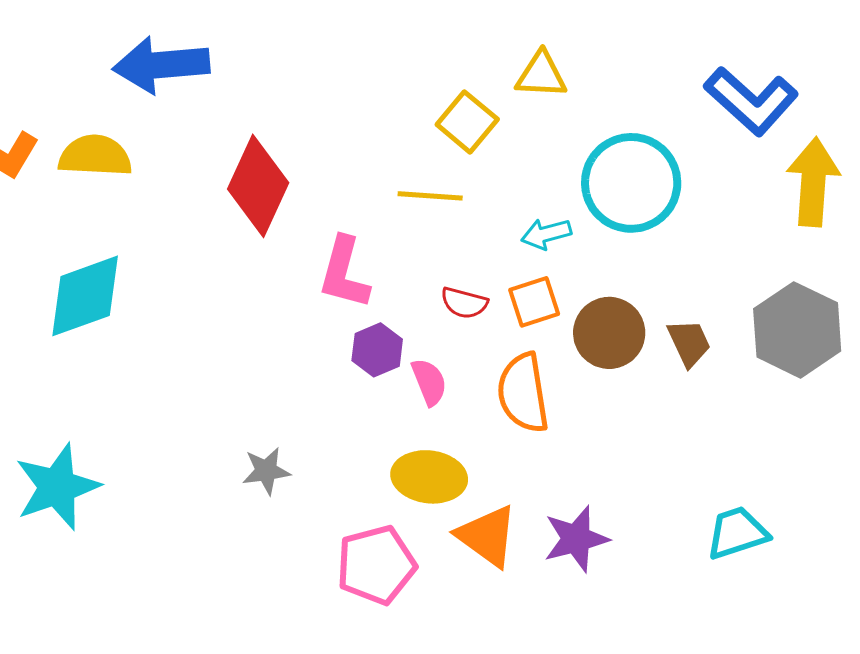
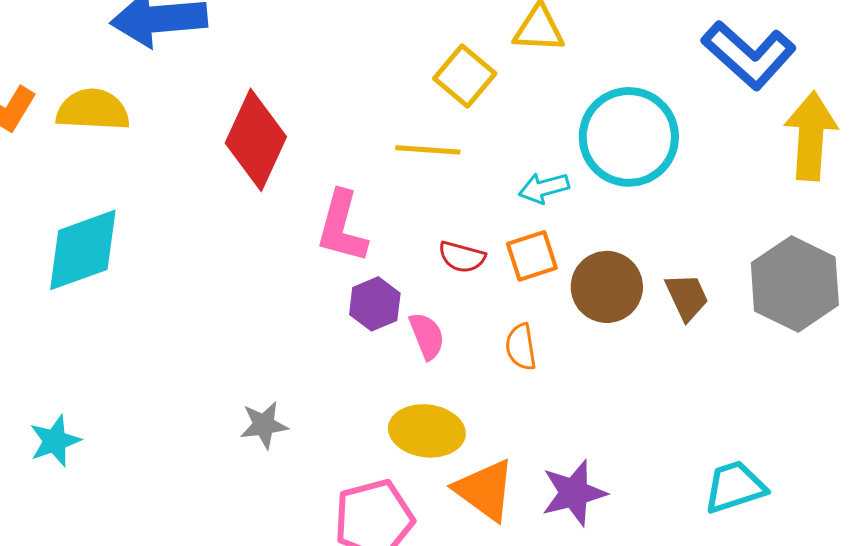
orange semicircle: (523, 393) -> (521, 347), size x0.6
cyan star: (57, 487) -> (55, 441), size x0.6

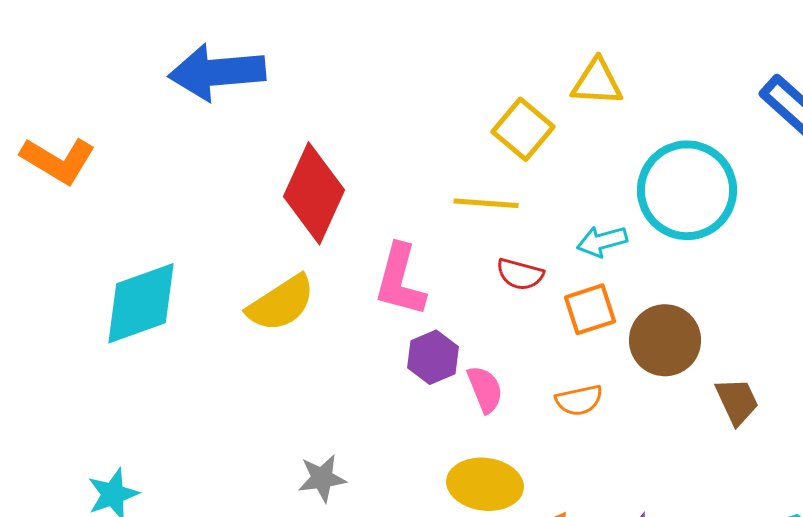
yellow semicircle: (93, 110) -> (281, 303), moved, turned 144
red semicircle: (462, 257) -> (520, 274), moved
brown trapezoid: (687, 297) -> (737, 401), moved
orange semicircle: (521, 347) -> (579, 400), turned -93

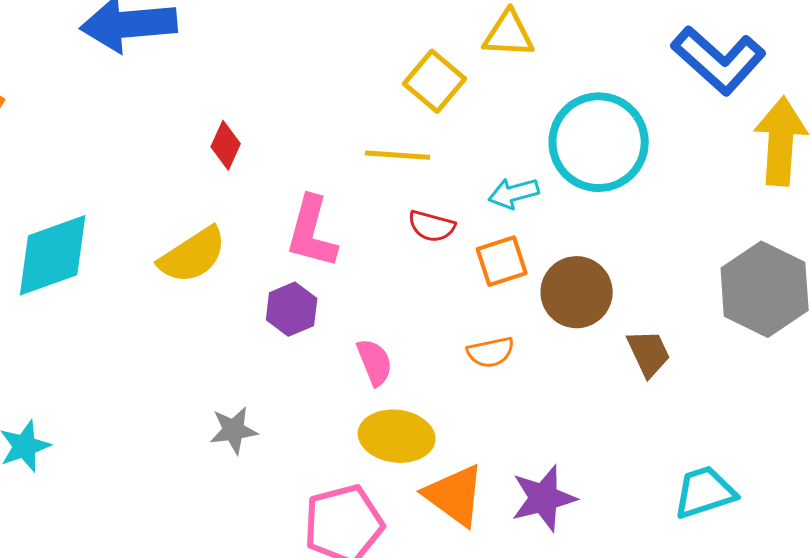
red diamond: (314, 193) -> (226, 145), size x0.5
purple hexagon: (433, 357) -> (292, 309), moved
pink semicircle: (485, 389) -> (375, 362), moved

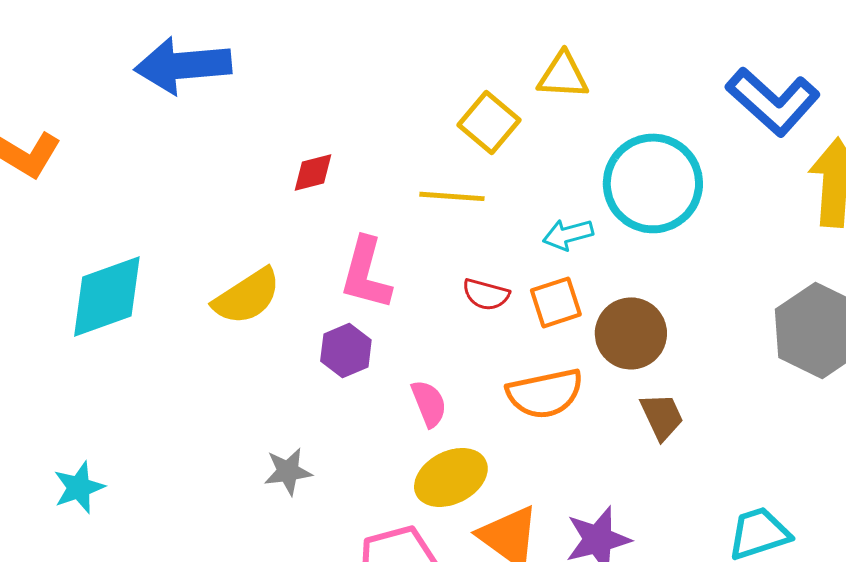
red diamond: (226, 145) -> (313, 172), moved, turned 51
red semicircle: (432, 226) -> (486, 294), moved
orange semicircle: (491, 352) -> (545, 393), size x1.6
brown trapezoid: (649, 353) -> (662, 416), moved
yellow ellipse: (397, 436) -> (451, 477), turned -34

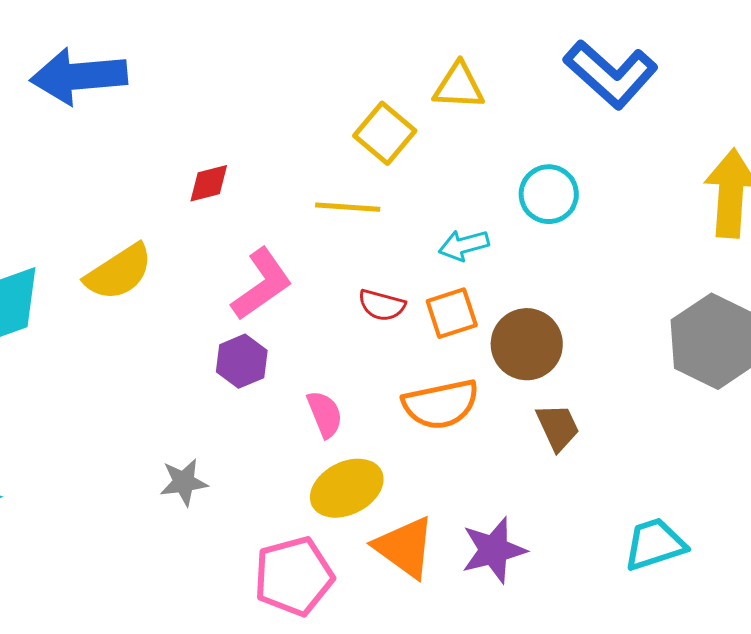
blue L-shape: (773, 101) -> (611, 74), moved
cyan circle: (653, 183) -> (549, 194), size x0.6
pink L-shape: (366, 273) -> (262, 284), turned -140
yellow semicircle: (247, 296) -> (119, 272), moved

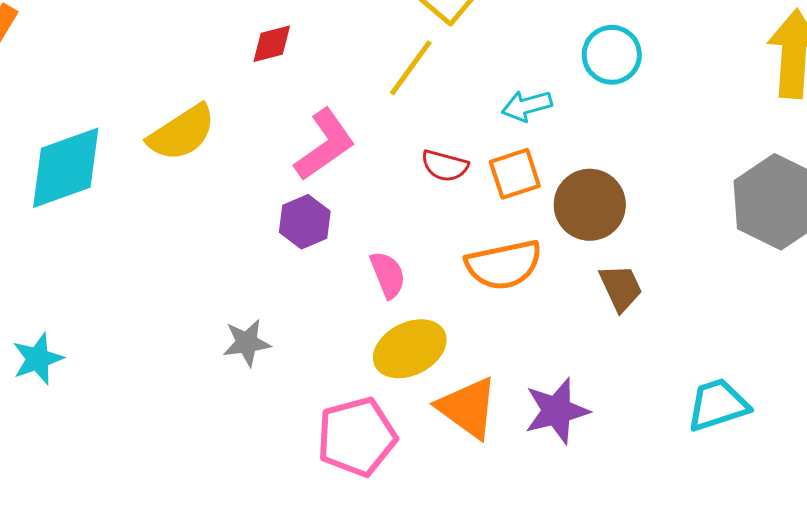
yellow line: (348, 207) -> (411, 68), turned -58

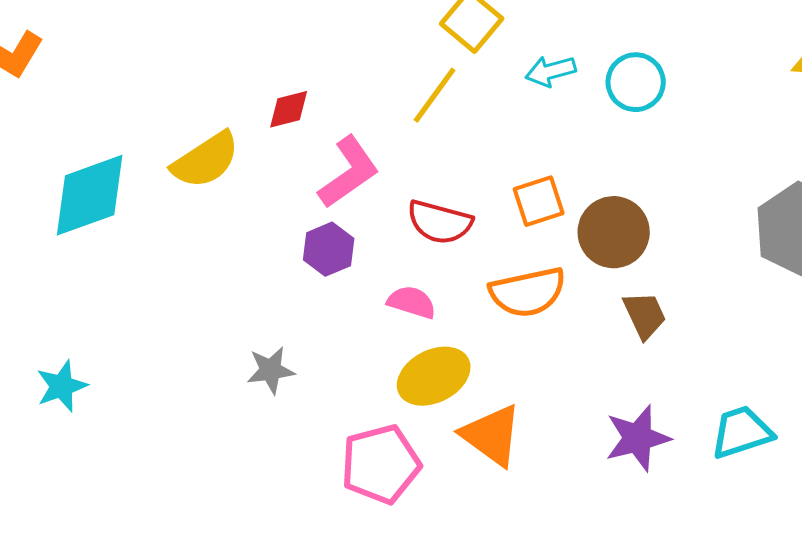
red diamond: (272, 44) -> (289, 109), moved
cyan arrow: (527, 106) -> (551, 71), moved
red semicircle: (445, 166) -> (440, 222), moved, size x1.4
pink semicircle: (388, 275) -> (412, 302), turned -51
purple star: (557, 411) -> (638, 438), moved

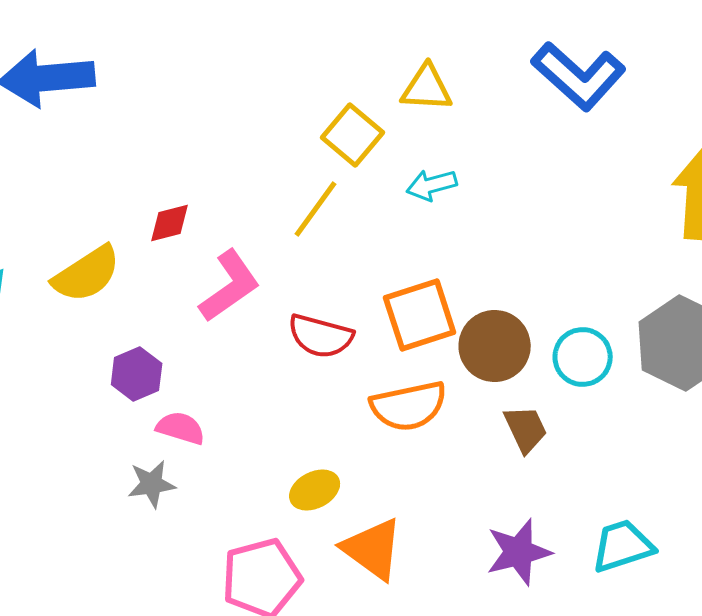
cyan circle: (636, 82) -> (583, 357), moved
orange square: (539, 201) -> (420, 315), size x1.4
purple hexagon: (329, 249) -> (137, 374), moved
pink semicircle: (412, 302) -> (181, 428), moved
yellow ellipse: (434, 376) -> (315, 490), size x0.7

